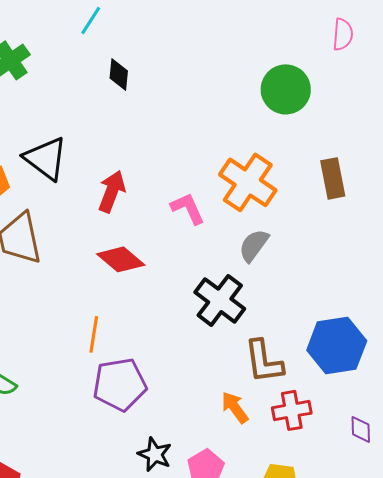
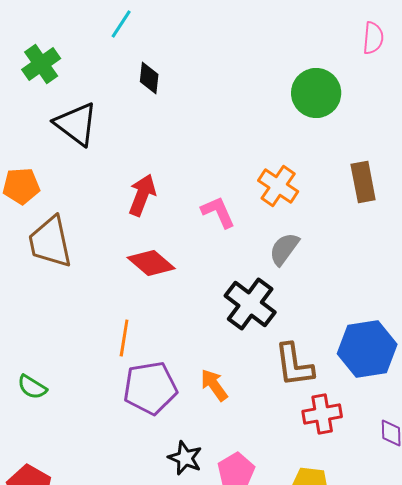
black triangle: (46, 158) -> (76, 124), moved
orange cross: (248, 182) -> (278, 186), size x0.7
orange arrow: (235, 407) -> (214, 385), moved

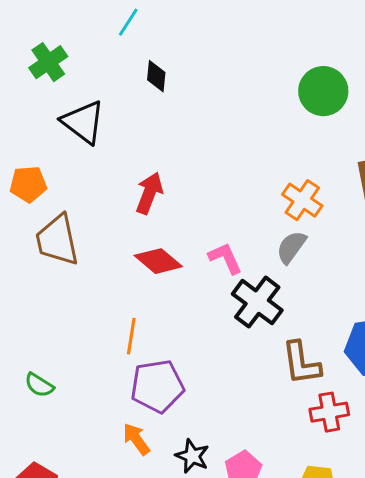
orange cross: (278, 186) -> (302, 200), moved
pink L-shape: (218, 212) -> (225, 258), moved
orange arrow: (214, 385) -> (136, 439), moved

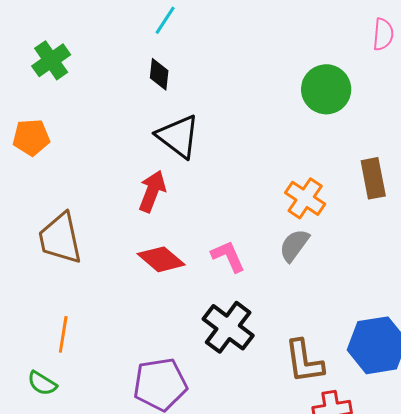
cyan line: (128, 22) -> (165, 20), moved
black triangle: (83, 122) -> (178, 136), moved
orange pentagon: (28, 184) -> (31, 137), moved
black cross: (257, 302) -> (228, 327), moved
orange line: (131, 336) -> (63, 334), moved

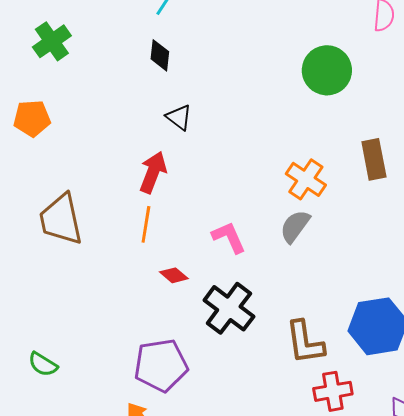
black triangle: (178, 136) -> (179, 117), size x0.6
red diamond: (161, 259) -> (174, 275), moved, size x0.6
orange line: (63, 334) -> (146, 224), moved

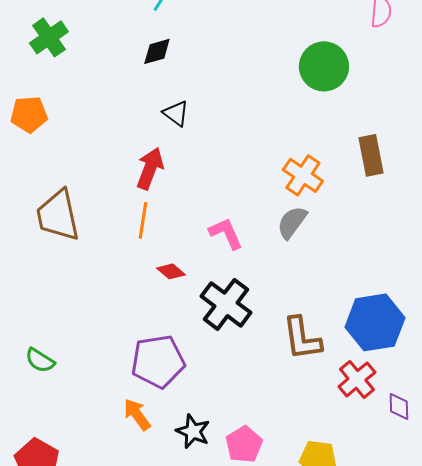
black diamond: (160, 55) -> (157, 51), turned 68
red cross: (333, 391) -> (357, 379), moved, turned -30

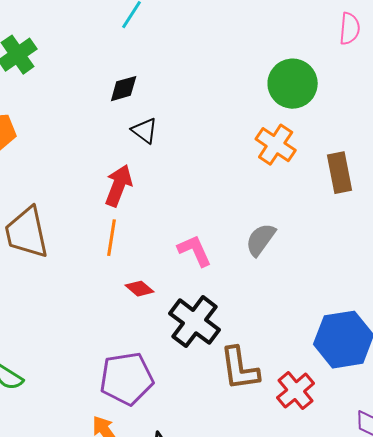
black diamond: (157, 51) -> (124, 89), moved
orange cross: (303, 175) -> (276, 145), moved
brown L-shape: (302, 338) -> (240, 369), moved
red cross: (357, 379) -> (296, 391), moved

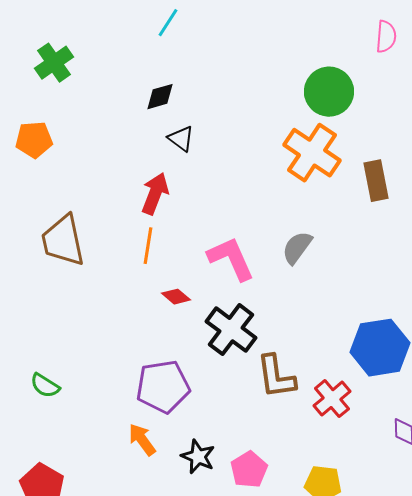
orange cross: (276, 145) -> (312, 153), size x1.4
pink L-shape: (195, 251) -> (231, 259), size x1.4

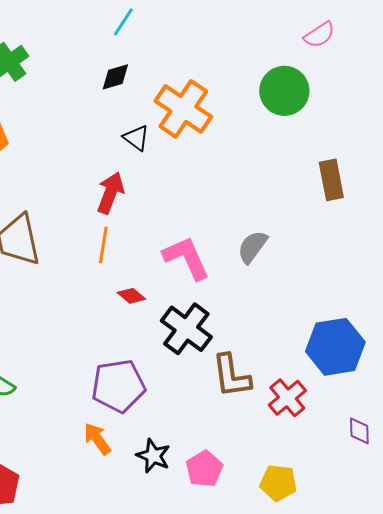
pink semicircle: (386, 37) -> (319, 35), moved, turned 52
black diamond: (160, 97) -> (115, 77), moved
orange cross: (312, 153) -> (183, 109), moved

